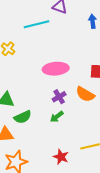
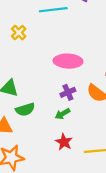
red star: (61, 157) -> (64, 142), moved

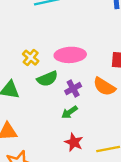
yellow cross: (19, 33) -> (31, 58), moved
green semicircle: (25, 109) -> (47, 79), moved

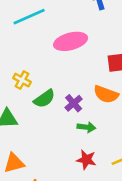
pink ellipse: (70, 55) -> (71, 41), moved
green arrow: (69, 112) -> (86, 127), moved, turned -126

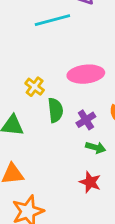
pink ellipse: (71, 41) -> (86, 74), moved
green semicircle: (44, 99) -> (55, 110), turned -70

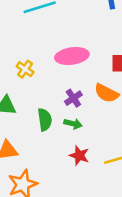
green semicircle: (55, 110) -> (45, 120), moved
green arrow: (96, 148) -> (73, 124), moved

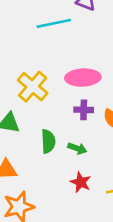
yellow cross: (25, 69) -> (33, 87), size x1.6
purple cross: (73, 98) -> (84, 110), moved, turned 30

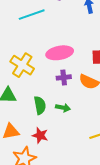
red star: (81, 182) -> (40, 135), moved

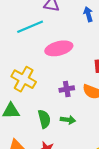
pink ellipse: (60, 53) -> (59, 48), moved

